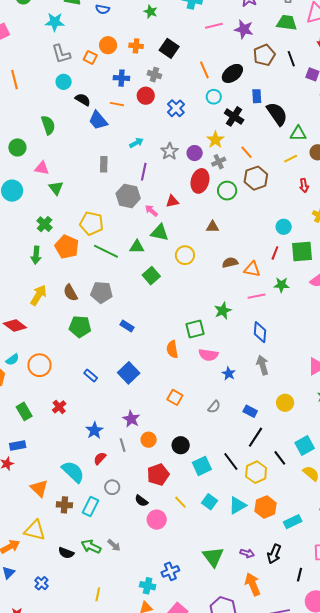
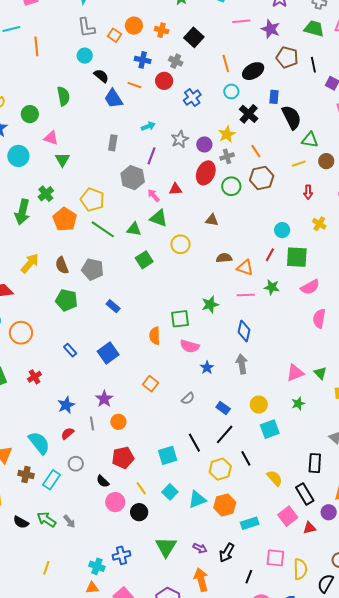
brown pentagon: (264, 55) -> (287, 57), turned 30
green arrow: (36, 255) -> (22, 212), moved, size x1.4
black circle: (181, 445) -> (139, 512), moved
cyan square: (305, 446) -> (270, 429), moved
black line: (231, 462) -> (194, 443), moved

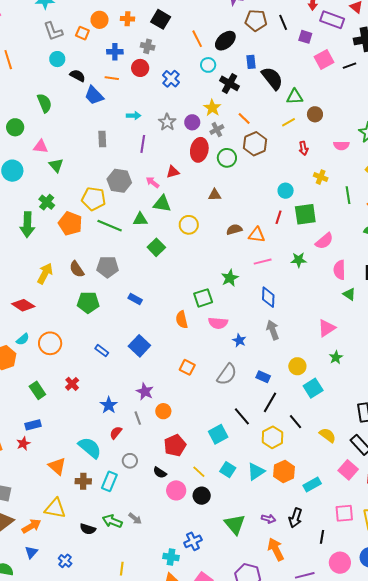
cyan arrow: (148, 126) -> (134, 116), turned 32
gray hexagon: (133, 178) -> (119, 181), moved
green star: (272, 287) -> (299, 260), moved
green triangle: (320, 373) -> (349, 294), moved
gray semicircle: (188, 398) -> (227, 374), size x1.6

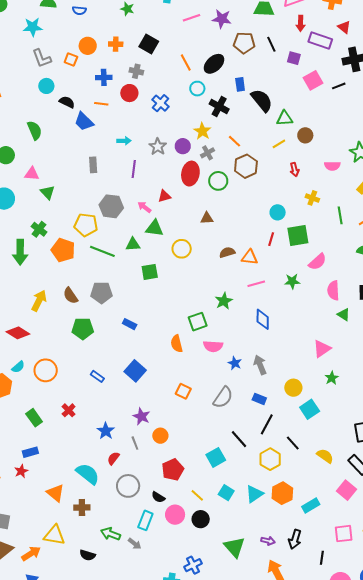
green square: (156, 247) -> (150, 272), turned 36
gray arrow: (273, 330) -> (260, 365), moved
gray circle: (130, 461) -> (128, 486), size x1.5
cyan rectangle: (109, 481) -> (145, 520), moved
green arrow: (112, 521) -> (111, 534), moved

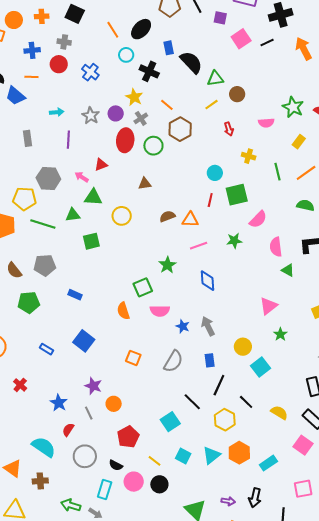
blue rectangle: (259, 399) -> (210, 360), turned 64

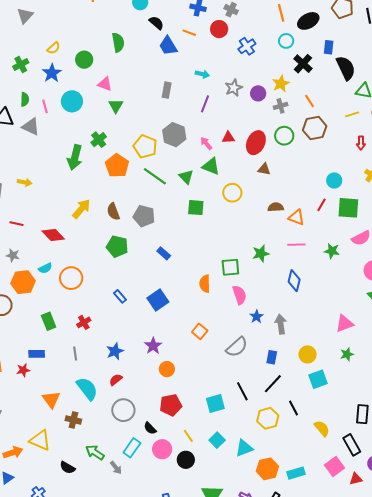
red ellipse: (125, 140) -> (256, 143), moved
green triangle: (73, 215) -> (186, 177), turned 35
pink semicircle: (160, 311) -> (239, 295), turned -126
gray line: (89, 413) -> (75, 353), moved
orange hexagon: (239, 453) -> (267, 469), moved

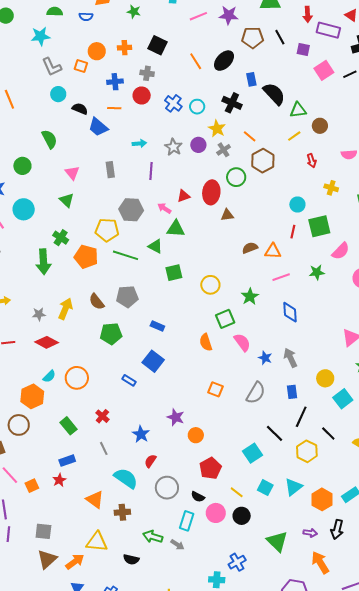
cyan circle: (286, 41) -> (197, 107), moved
pink triangle: (105, 84) -> (72, 173), moved, turned 49
yellow circle: (232, 193) -> (210, 285), moved
gray star: (13, 255) -> (39, 314), moved
blue square: (158, 300) -> (153, 361), moved

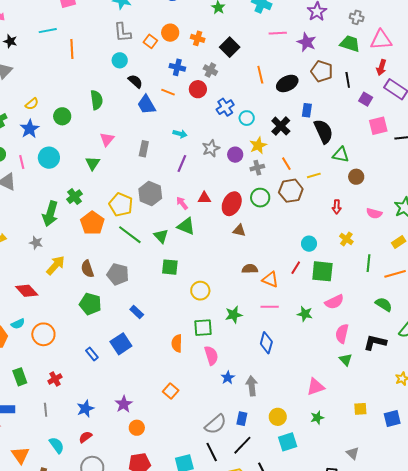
yellow line: (294, 136) -> (314, 175), moved
gray star: (39, 314) -> (36, 243), moved
gray semicircle: (256, 393) -> (216, 424), moved
cyan semicircle: (126, 478) -> (57, 445), size x0.7

